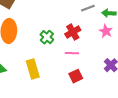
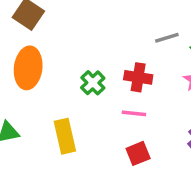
red cross: (73, 32) -> (138, 77), turned 35

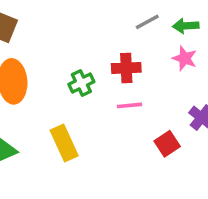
green cross: (93, 83) -> (81, 83), turned 30
red square: (138, 153) -> (167, 144), moved

